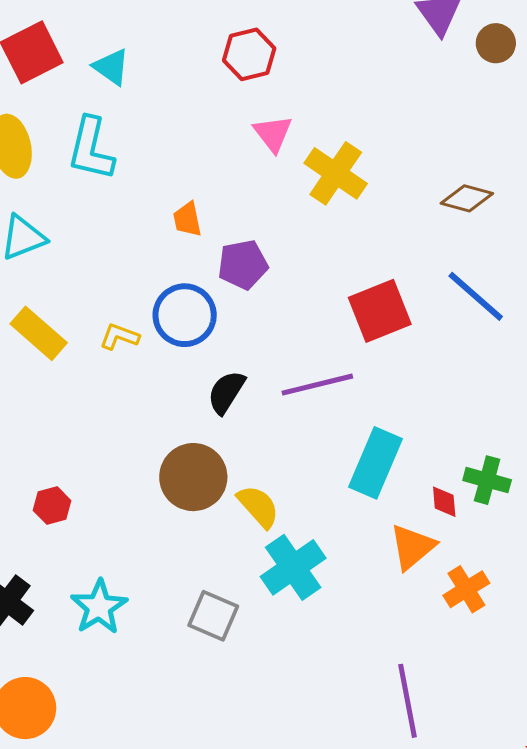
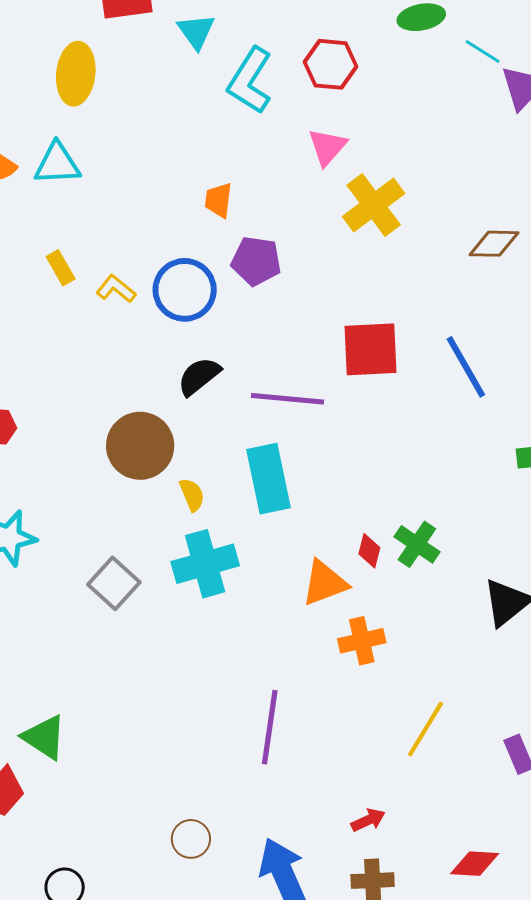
cyan L-shape: (91, 149) -> (250, 81), moved
brown diamond: (467, 198) -> (494, 244), moved, turned -33
yellow rectangle: (39, 333) -> (61, 268), moved, size x0.6
cyan rectangle: (376, 463) -> (269, 479), moved, turned -54
yellow semicircle: (258, 506) -> (192, 495), size x0.7

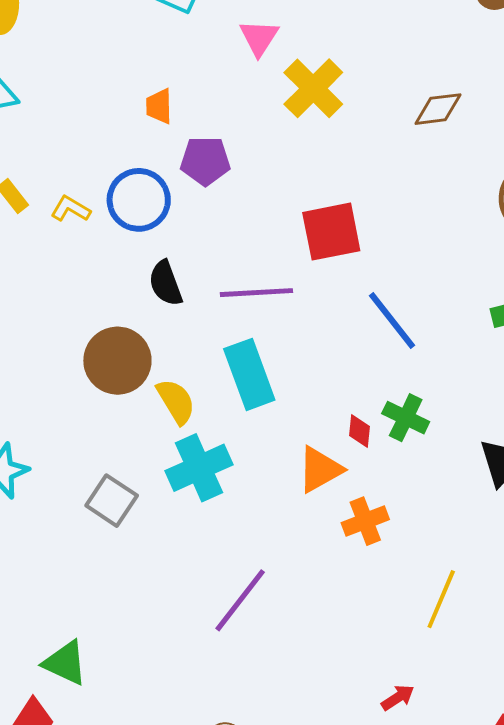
blue line: (466, 367) -> (392, 320), moved
black semicircle: (199, 376) -> (166, 283), turned -63
yellow semicircle: (192, 495) -> (176, 401), size x1.4
purple line: (270, 727) -> (240, 600), moved, turned 38

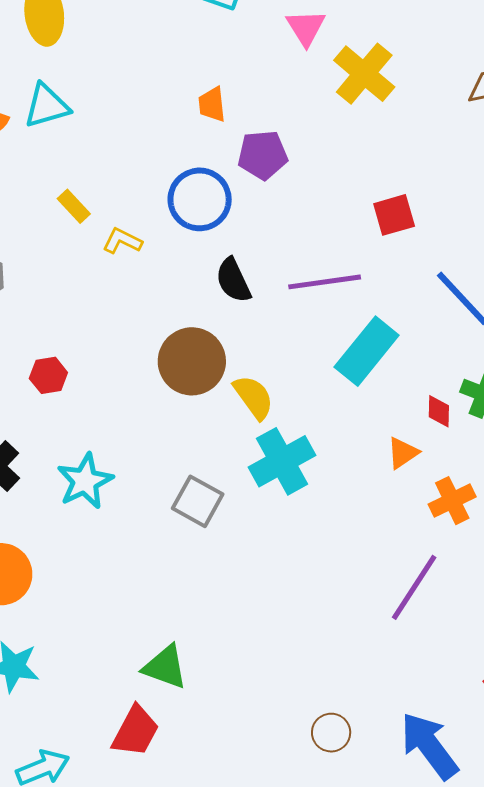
yellow L-shape: (71, 209) -> (122, 241), moved
red square: (331, 232) -> (394, 215), size x0.7
cyan rectangle: (249, 374) -> (367, 351), moved, turned 64
orange triangle: (320, 469) -> (403, 453), size x0.7
purple line: (240, 600) -> (414, 587), moved

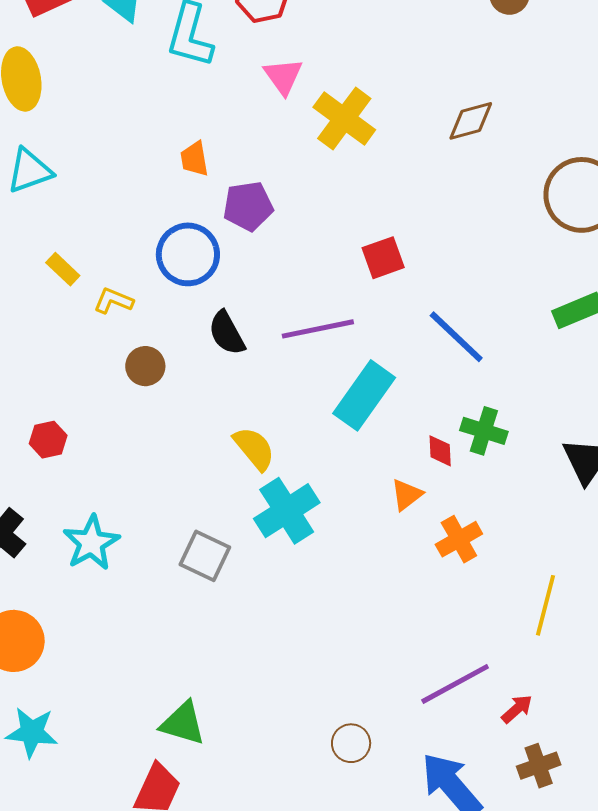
brown circle: (192, 361) -> (145, 366), moved, size x0.6
purple line: (414, 587) -> (455, 684), moved, turned 32
brown circle: (331, 733) -> (351, 743), moved

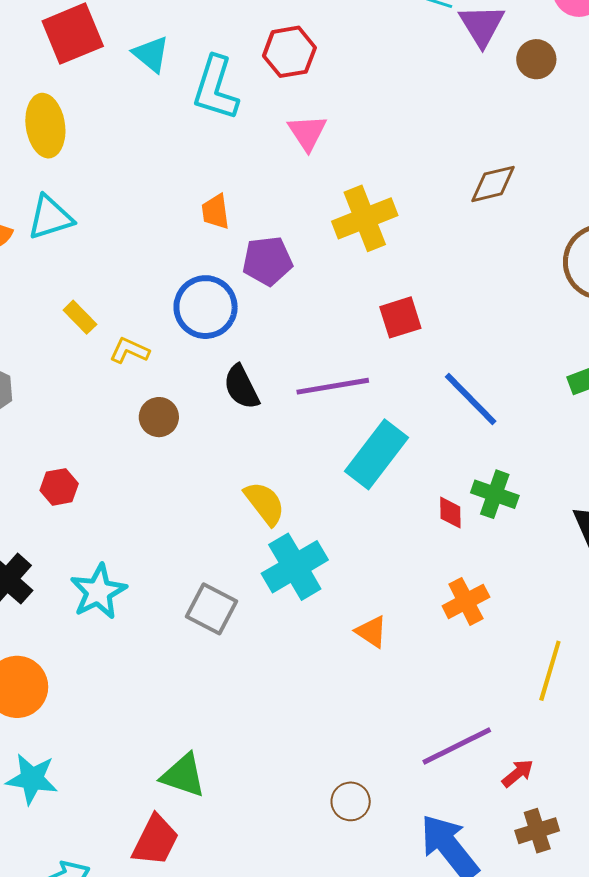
yellow cross: (344, 119) -> (365, 218), moved, turned 30
orange triangle: (407, 495) -> (371, 632), moved, turned -51

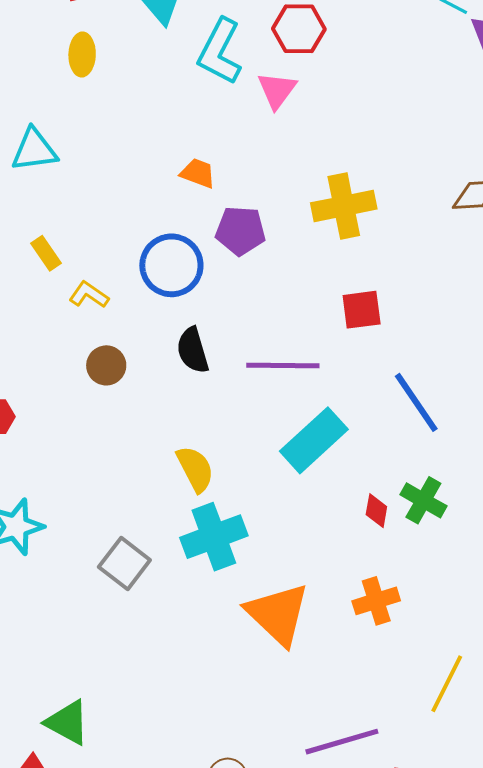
yellow ellipse: (45, 126) -> (82, 54), moved, size x0.7
pink triangle: (307, 133) -> (277, 90), moved
orange trapezoid: (215, 212) -> (198, 173), turned 108
orange triangle: (371, 632) -> (278, 614), size x2.0

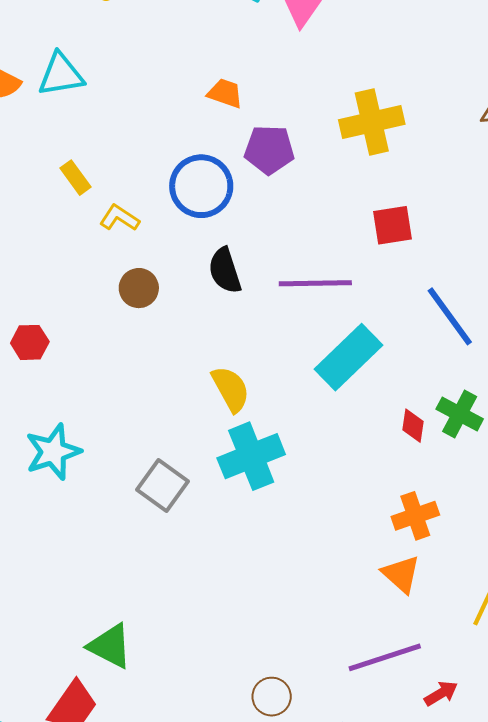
orange triangle: (278, 614) -> (401, 574), moved, size x0.6

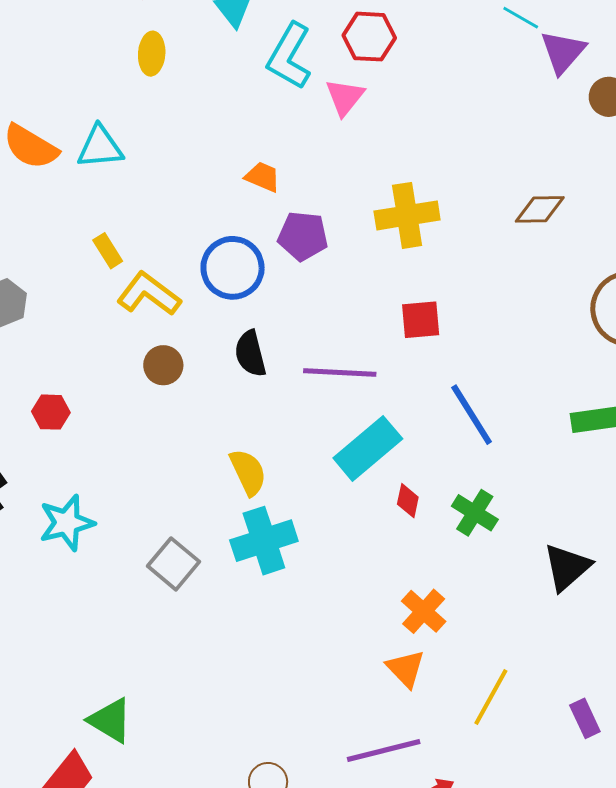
yellow L-shape: (119, 218) -> (149, 294), size x1.6
red diamond: (413, 426) -> (408, 501), moved
orange cross: (415, 516) -> (424, 611), turned -33

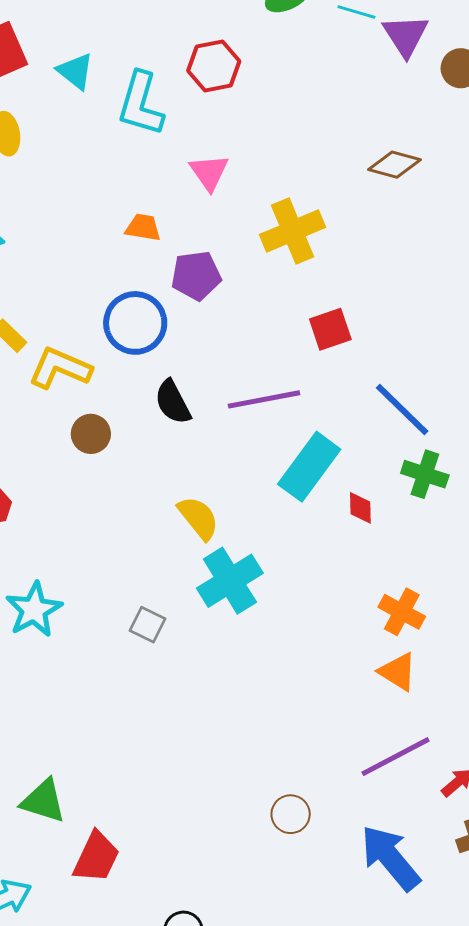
pink triangle: (345, 97) -> (209, 172), moved
brown diamond: (540, 209) -> (395, 165), moved, turned 30
green cross: (475, 513) -> (425, 474), moved
gray square: (174, 564) -> (147, 625), size x0.7
green triangle: (110, 720) -> (43, 801), moved

